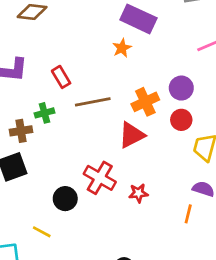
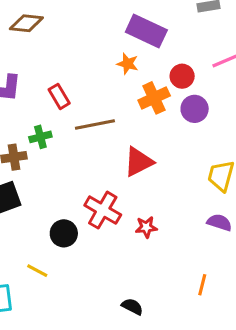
orange star: (122, 48) -> (128, 64), turned -30
orange cross: (145, 102) -> (154, 98), moved
red circle: (181, 120) -> (182, 76), moved
orange line: (188, 214) -> (202, 285), moved

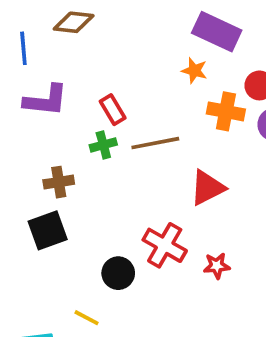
orange cross: (154, 98) -> (226, 111), turned 36
green cross: (40, 137) -> (103, 145), moved

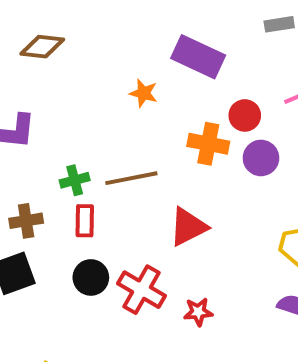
orange star: (194, 71) -> (144, 93), moved
red rectangle: (113, 110) -> (85, 221), moved, turned 32
black circle: (118, 273) -> (91, 277), moved

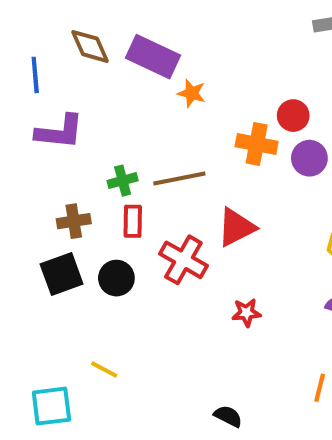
brown diamond: (42, 47) -> (90, 46), turned 60
purple rectangle: (198, 57) -> (153, 57), moved
black circle: (91, 277) -> (116, 278), moved
red cross: (141, 290) -> (183, 260), moved

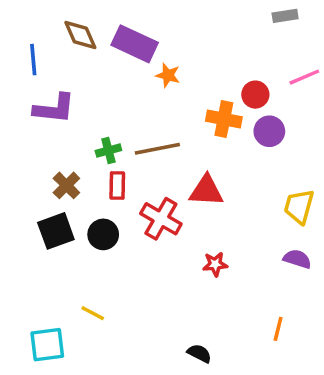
brown cross: (74, 221) -> (66, 185), turned -36
red triangle: (236, 227) -> (206, 191), turned 30

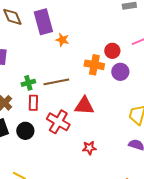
purple rectangle: (135, 44) -> (43, 22), turned 50

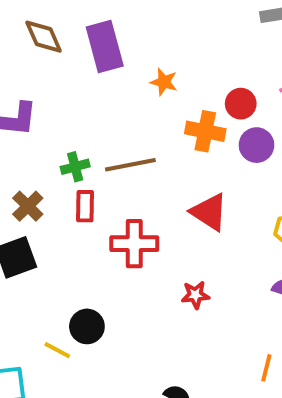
orange star: (62, 40) -> (164, 82), moved
red triangle: (84, 106) -> (209, 212), moved, turned 30
red cross: (58, 122) -> (134, 244), turned -30
black circle: (25, 131) -> (87, 326), moved

